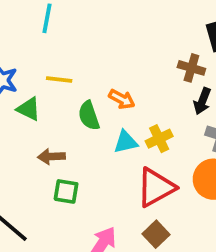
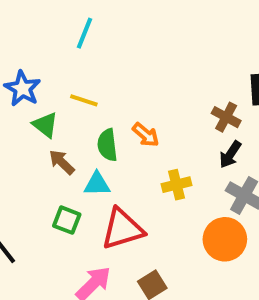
cyan triangle: (126, 142) -> (97, 184), moved
brown arrow: (51, 157) -> (62, 162), moved, turned 35
red triangle: (156, 187) -> (122, 229), moved

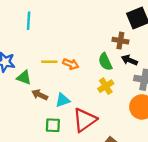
yellow line: (84, 100) -> (49, 62), moved
orange arrow: (146, 135) -> (71, 64), moved
green semicircle: (107, 145) -> (105, 62), moved
black arrow: (230, 154) -> (129, 60), turned 98

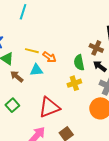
cyan triangle: (63, 100) -> (36, 70), moved
green square: (53, 125) -> (12, 105), moved, turned 32

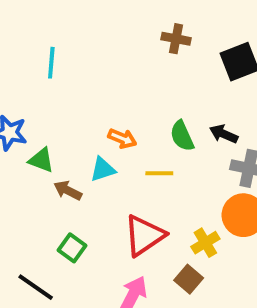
brown cross: (96, 48) -> (176, 39), moved
yellow line: (32, 51) -> (159, 173), moved
yellow cross: (74, 83) -> (205, 243), moved

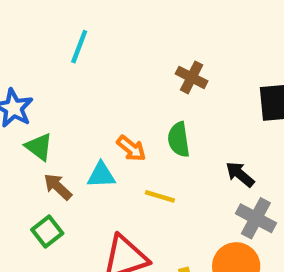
brown cross: (176, 39) -> (192, 77), moved
green semicircle: (182, 136) -> (179, 139), moved
green square: (72, 248) -> (47, 232), moved

